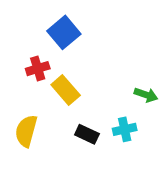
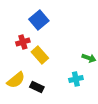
yellow semicircle: (26, 131) -> (16, 80), turned -144
black rectangle: (87, 134) -> (37, 87), moved

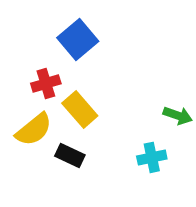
yellow semicircle: (16, 80) -> (34, 129), moved
black rectangle: (37, 87) -> (70, 155), moved

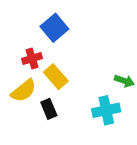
black rectangle: (70, 155) -> (49, 109), turned 42
cyan cross: (152, 157) -> (106, 110), size x1.4

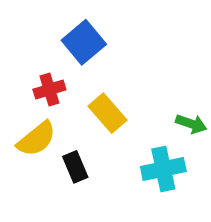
yellow rectangle: (56, 77) -> (107, 113), moved

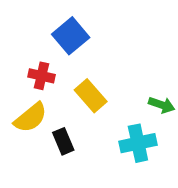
red cross: (49, 90) -> (42, 76), turned 30

